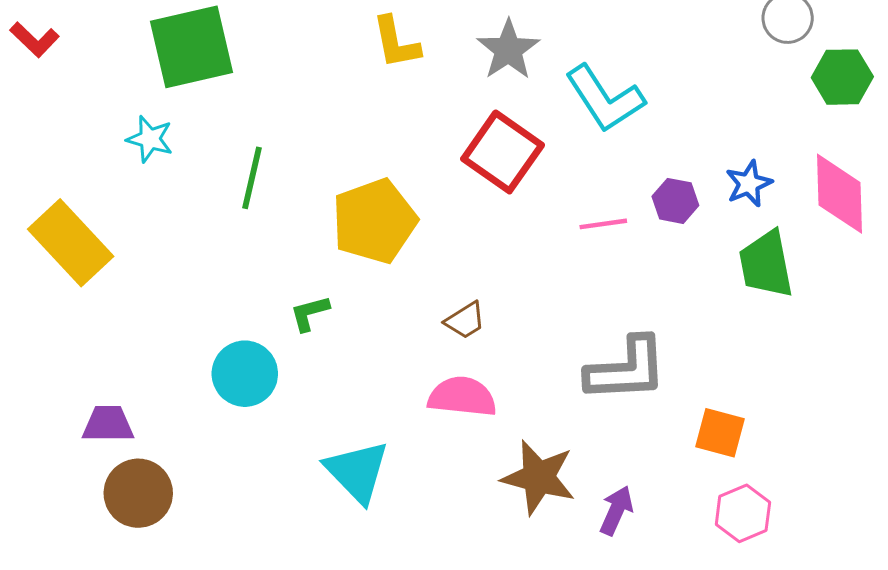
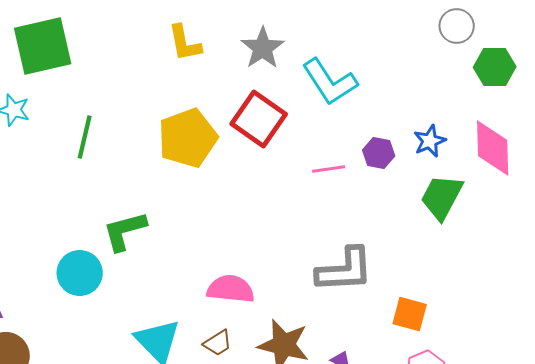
yellow pentagon: (374, 221) -> (188, 138), moved
green trapezoid: (766, 264) -> (442, 197), turned 39
green L-shape: (310, 313) -> (125, 231), size x1.6
brown trapezoid: (465, 320) -> (218, 343), moved

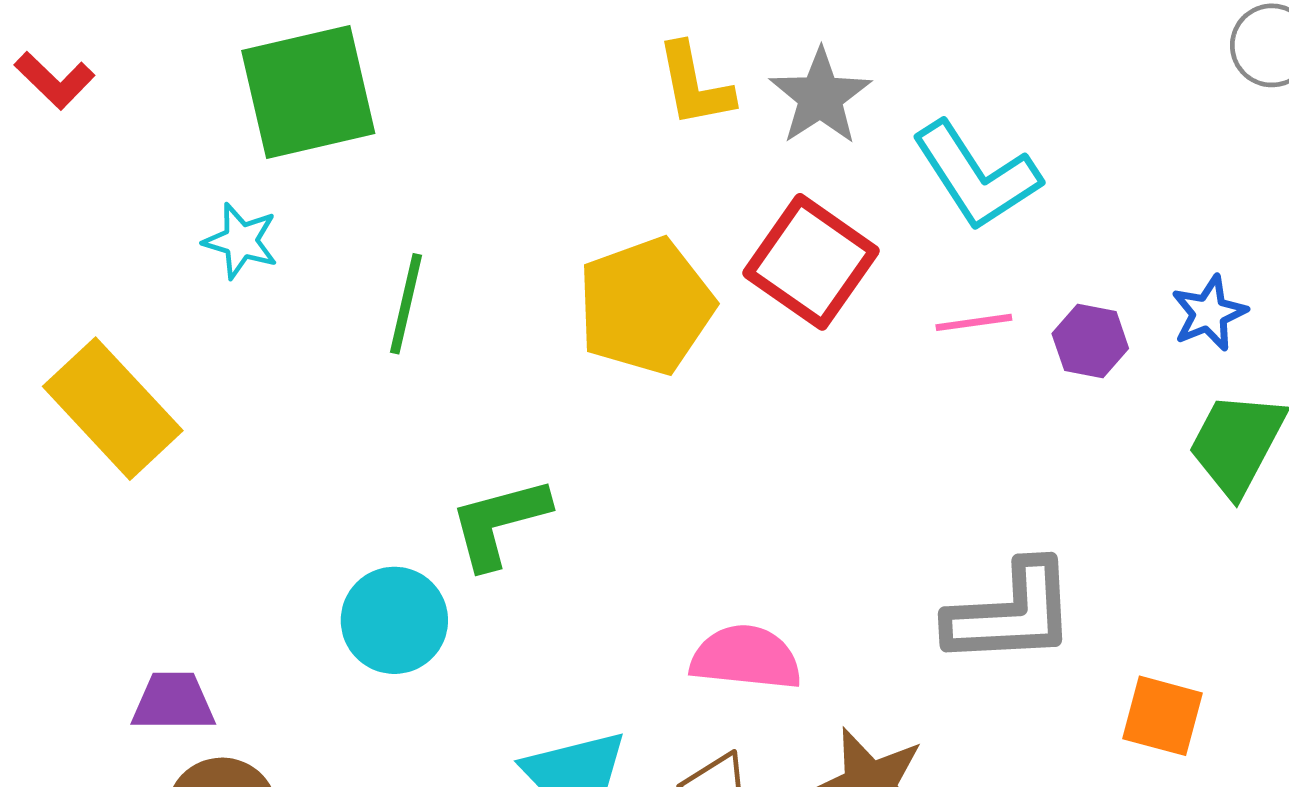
yellow L-shape: (185, 43) -> (695, 85), moved
pink line: (329, 169) -> (974, 322), moved

